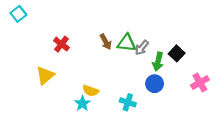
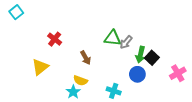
brown arrow: (106, 42) -> (86, 58), moved
black square: (177, 53) -> (152, 58), moved

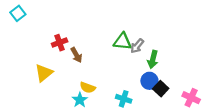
red cross: (55, 39) -> (60, 43), turned 32
brown arrow: (86, 58) -> (76, 55), moved
black square: (152, 58) -> (161, 89), moved
pink cross: (178, 73) -> (191, 98), moved, turned -35

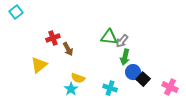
green arrow: (153, 59) -> (125, 57), moved

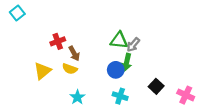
green arrow: (125, 57) -> (127, 62), moved
blue circle: (133, 72) -> (116, 70), moved
yellow semicircle: (78, 78) -> (70, 69), moved

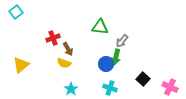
green triangle: (119, 40) -> (100, 27), moved
yellow triangle: (42, 71) -> (21, 65), moved

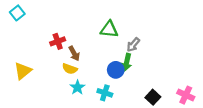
black square: (143, 79) -> (153, 97), moved
cyan cross: (110, 88) -> (105, 93), moved
cyan star: (71, 89) -> (77, 87), moved

